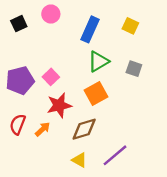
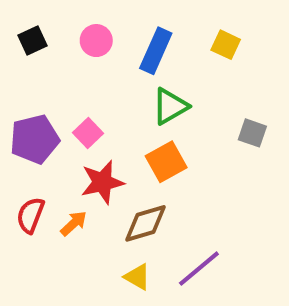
pink circle: (51, 14) -> (96, 41), moved
gray square: (134, 69) -> (252, 133), moved

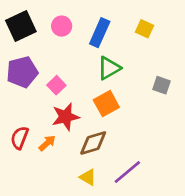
black square: (33, 41) -> (21, 26), size x1.6
purple pentagon: (35, 139) -> (22, 72), moved

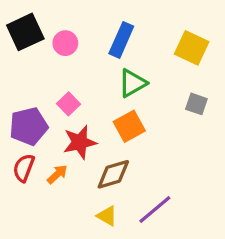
pink circle: (62, 26) -> (65, 43), moved
yellow square: (144, 29) -> (192, 48), moved, size x1.5
purple pentagon: (22, 72) -> (29, 126), moved

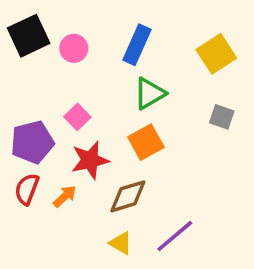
yellow square: (192, 48) -> (216, 54), turned 32

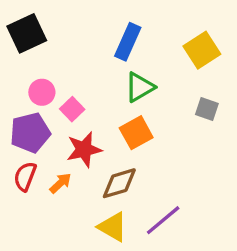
pink circle: (74, 48) -> (42, 92), moved
yellow triangle: (121, 243) -> (113, 227), size x1.4

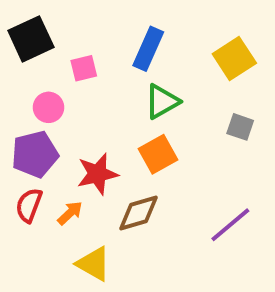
pink square: (72, 109) -> (84, 68), moved, turned 30
purple line: (163, 220) -> (230, 225), moved
yellow triangle: (113, 227) -> (93, 264), moved

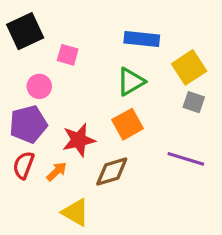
blue rectangle: (148, 49) -> (142, 39), moved, turned 72
yellow square: (234, 58) -> (189, 67), moved
pink square: (84, 68) -> (68, 55), turned 30
purple line: (230, 225) -> (186, 159), moved, turned 57

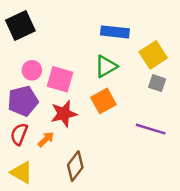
pink square: (68, 55) -> (60, 79), moved, size x1.5
brown diamond: (112, 171) -> (75, 166), moved, turned -36
yellow triangle: (76, 212) -> (22, 172), moved

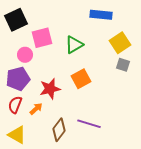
blue rectangle: (115, 32) -> (101, 15), moved
green triangle: (106, 66) -> (74, 45), moved
pink square: (60, 79) -> (42, 38), moved, turned -30
purple line: (151, 129) -> (89, 124), moved

